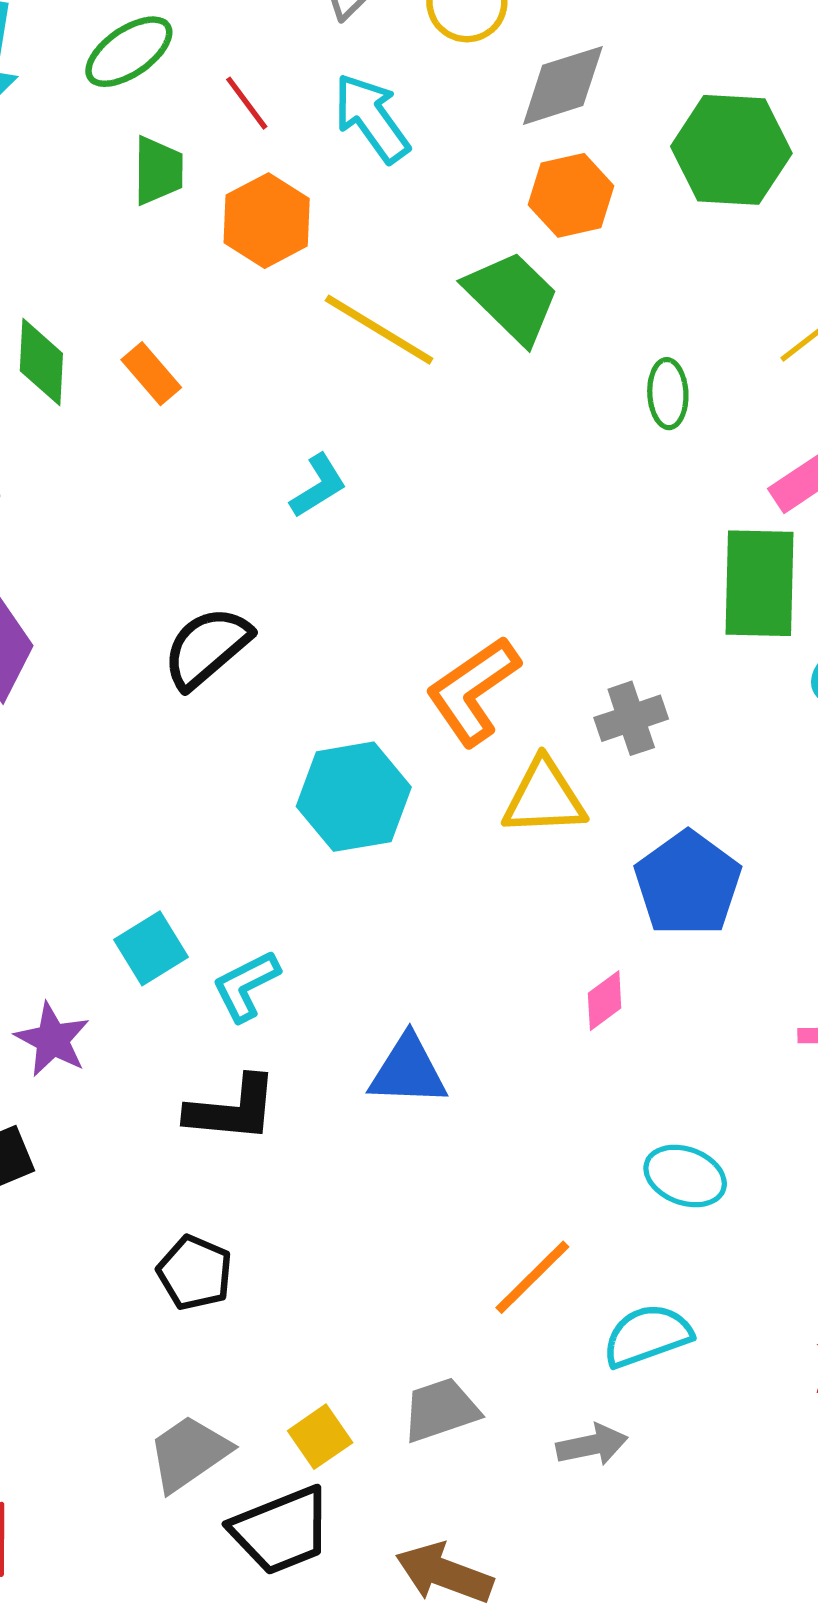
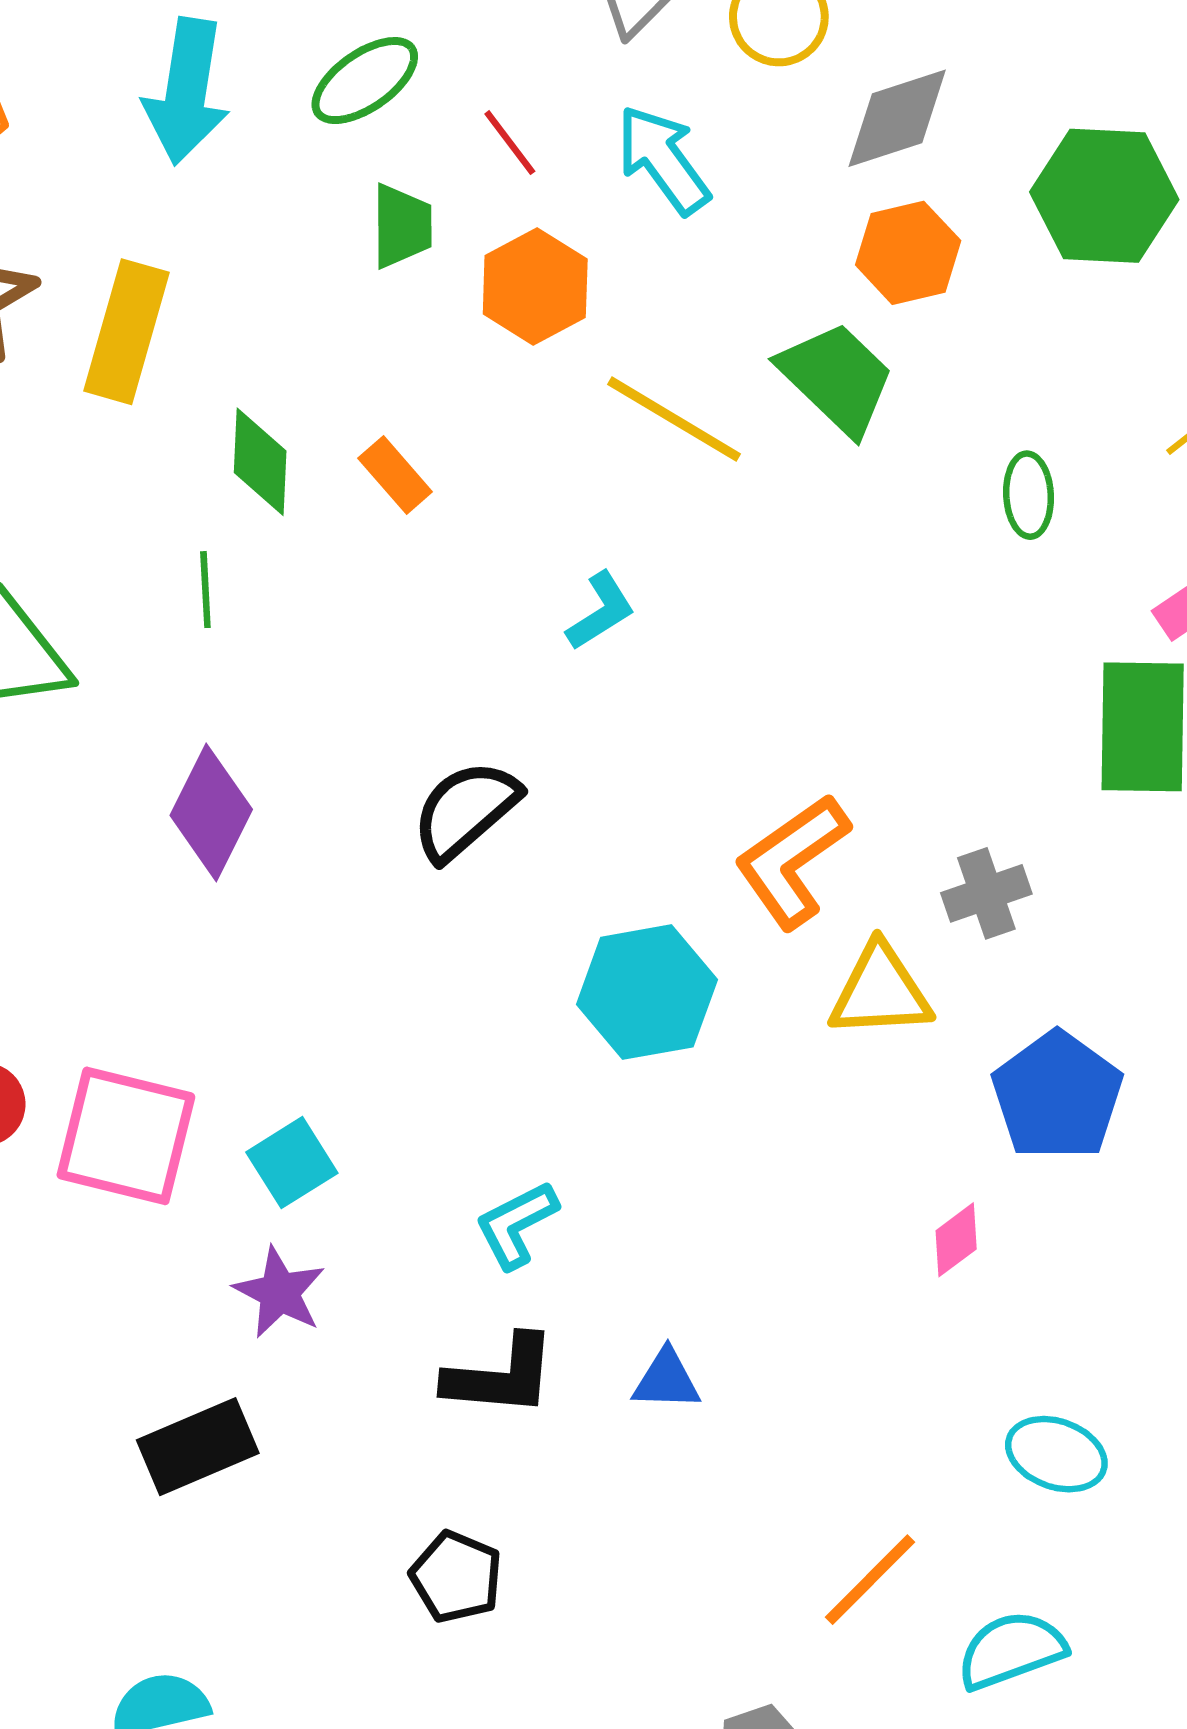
cyan square: (151, 948) -> (292, 1163), moved
blue triangle: (408, 1071) -> (666, 1380), moved, size x0.7

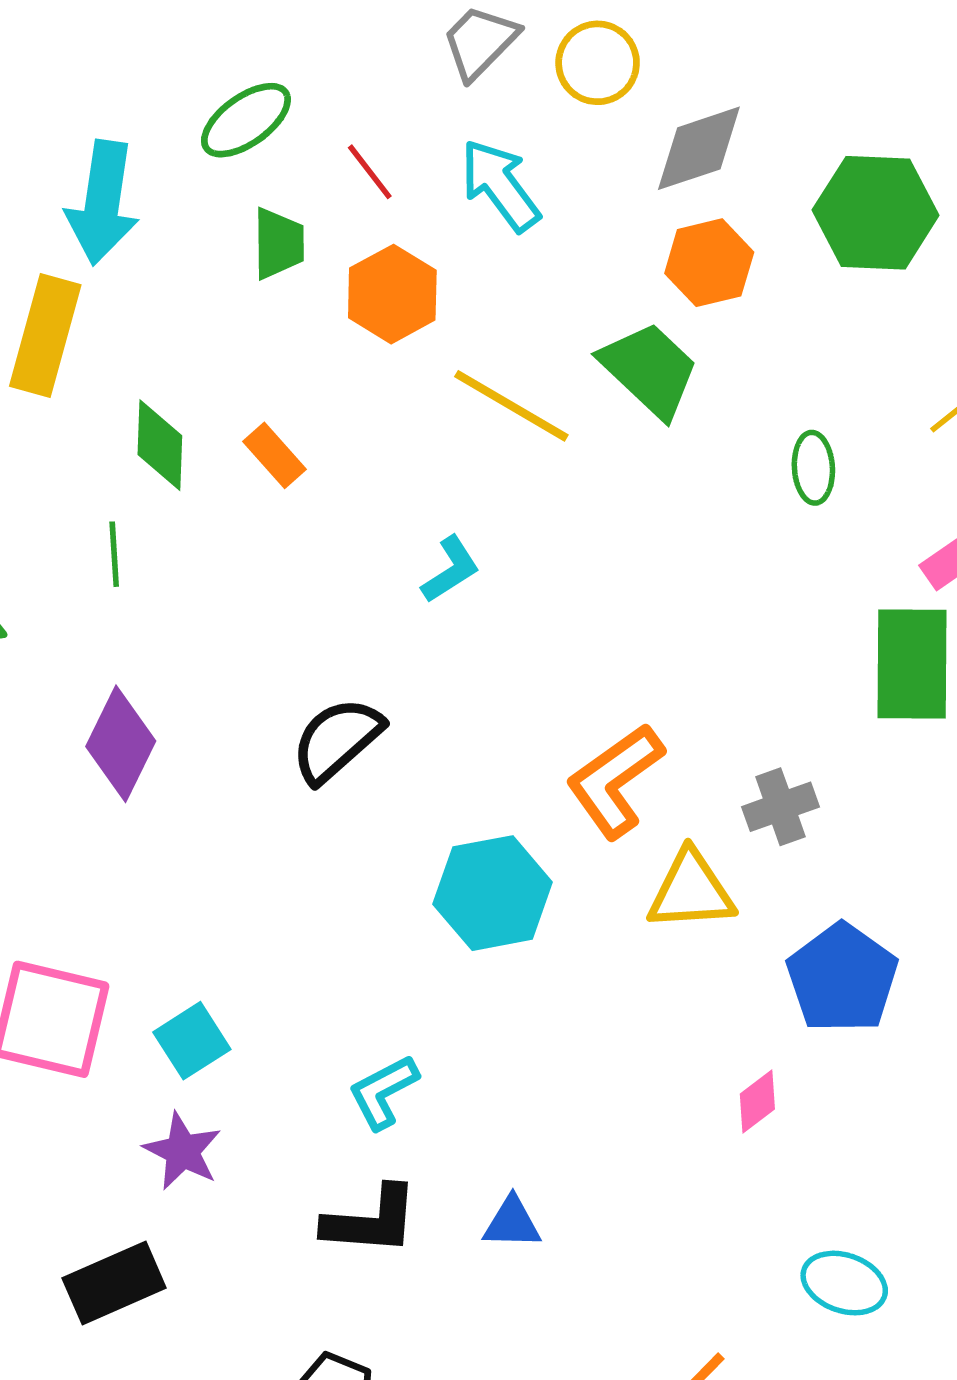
cyan arrow: (186, 91) -> (102, 203), moved

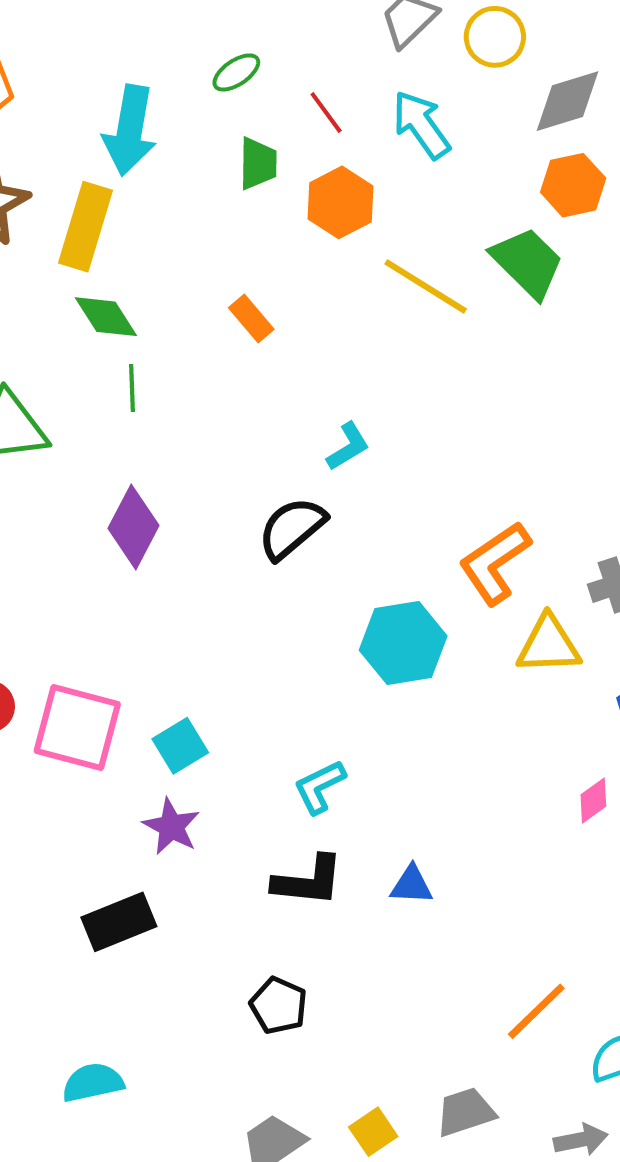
green ellipse: (246, 120) -> (236, 72), size x0.7
green diamond: (160, 445) -> (106, 317), moved, turned -36
cyan L-shape: (451, 570) -> (348, 446), moved

